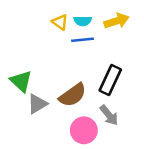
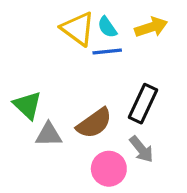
cyan semicircle: (83, 21) -> (107, 27), turned 54
yellow triangle: (60, 22) -> (78, 29), size x1.6
gray triangle: (37, 104) -> (49, 135), turned 30

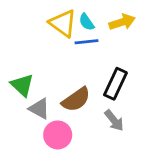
gray triangle: (49, 135) -> (39, 109), turned 30
pink circle: (109, 169) -> (58, 135), moved

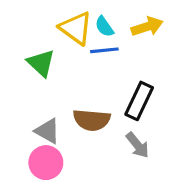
green triangle: (22, 85) -> (41, 63), moved
brown semicircle: (76, 100) -> (92, 120), turned 40
pink circle: (58, 135) -> (46, 163), moved

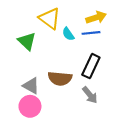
cyan semicircle: (104, 27) -> (68, 34), moved
blue line: (104, 50) -> (91, 33), moved

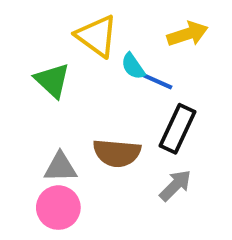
blue line: (91, 33) -> (155, 80), moved, turned 30
gray triangle: (31, 86) -> (60, 167), turned -30
gray arrow: (90, 95) -> (175, 185), turned -96

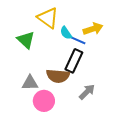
yellow arrow: (188, 34) -> (93, 29), moved
black rectangle: (177, 129) -> (74, 61), moved
pink circle: (58, 208) -> (44, 101), moved

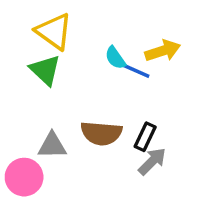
yellow triangle: (48, 18) -> (54, 31), moved
black rectangle: (74, 61) -> (145, 137), moved, size x0.7
pink circle: (44, 101) -> (24, 177), moved

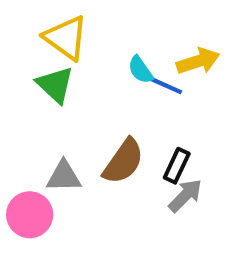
brown semicircle: (101, 133) -> (123, 161), turned -60

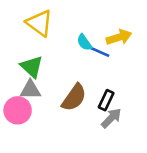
green triangle: (55, 85) -> (32, 67), moved
gray triangle: (64, 176) -> (30, 90), moved
pink circle: (30, 215) -> (18, 110), moved

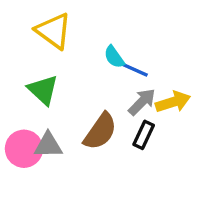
yellow arrow: (119, 37) -> (173, 102), moved
gray triangle: (30, 90) -> (48, 145), moved
gray arrow: (111, 118) -> (142, 102), moved

